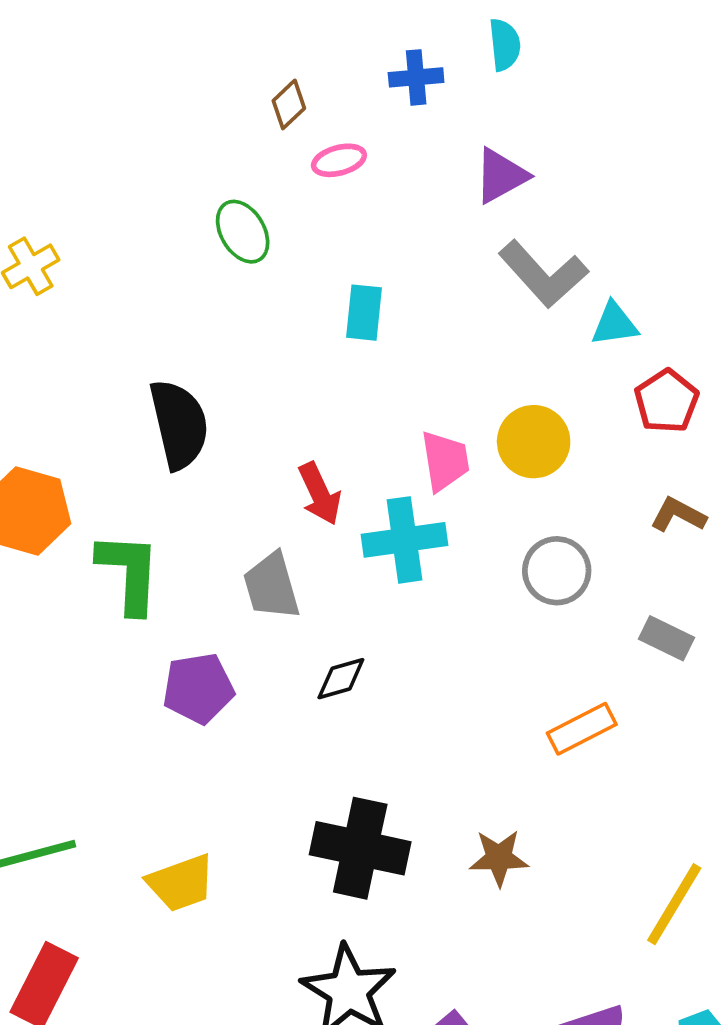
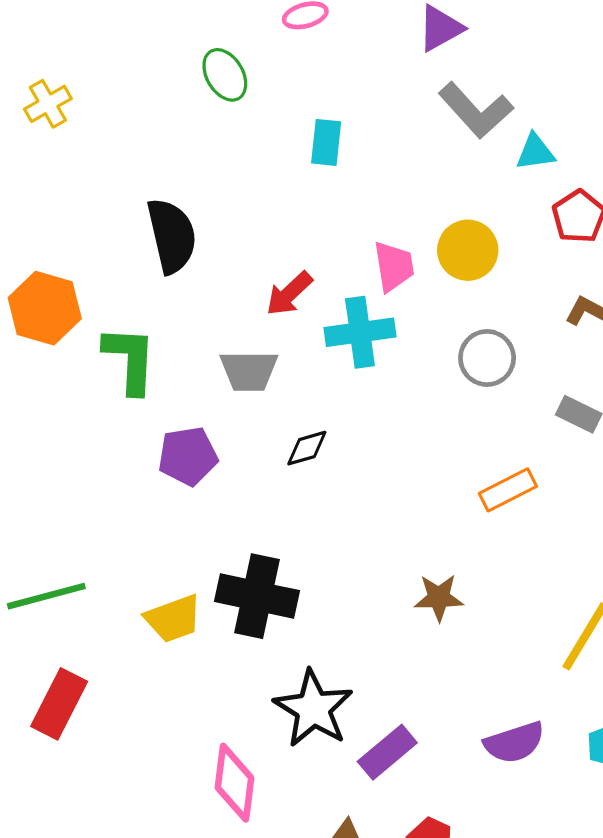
red arrow: (320, 494) -> (289, 294), turned 72
gray trapezoid: (272, 586) -> (249, 371), turned -74
black cross: (360, 848) -> (257, 596), moved

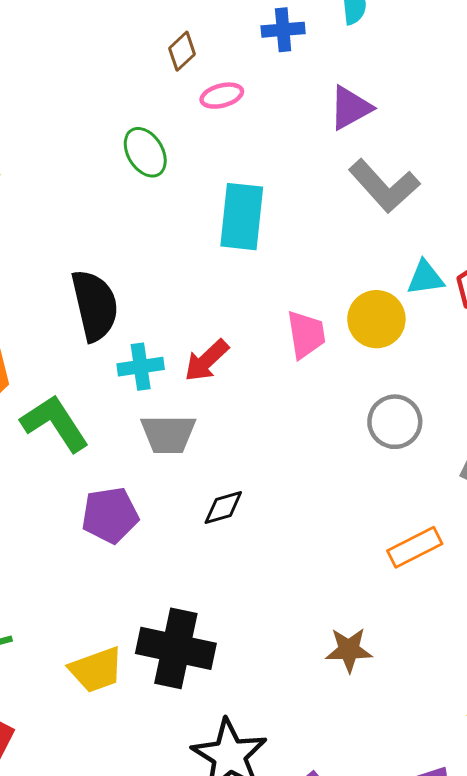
cyan rectangle: (326, 142) -> (242, 217), size x1.5
cyan triangle: (535, 152) -> (425, 278), moved
cyan cross: (360, 332) -> (141, 367), moved, size x0.7
green L-shape: (130, 360) -> (55, 423), turned -36

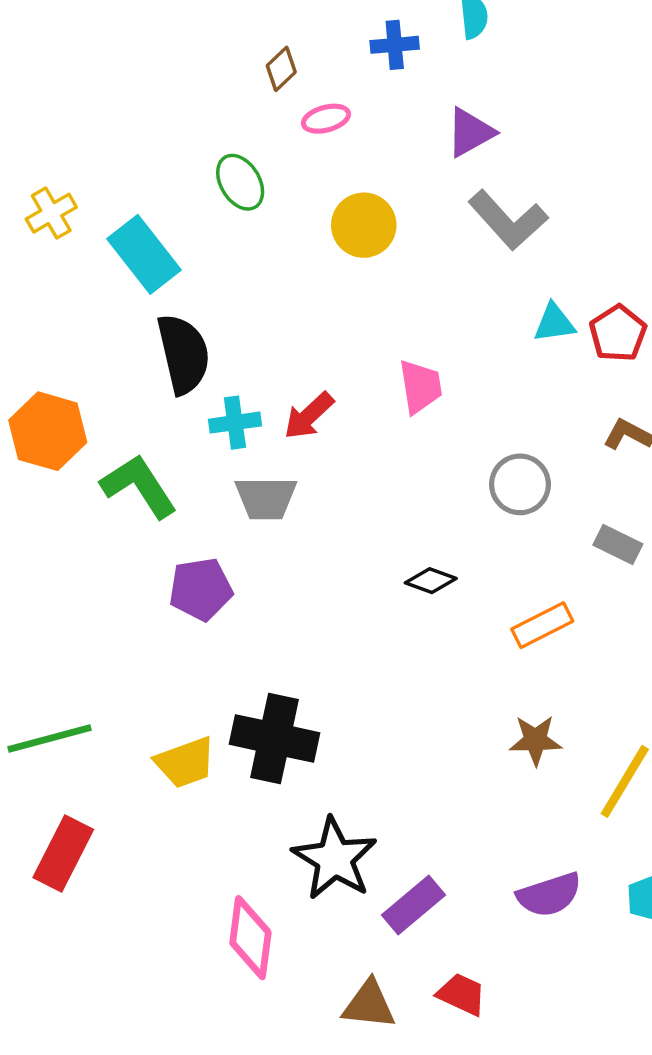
cyan rectangle: (242, 217) -> (144, 254), moved, turned -44
yellow circle: (376, 319) -> (364, 225), moved
black diamond: (223, 507) -> (431, 581), moved, turned 36
brown star: (349, 650) -> (535, 740), moved

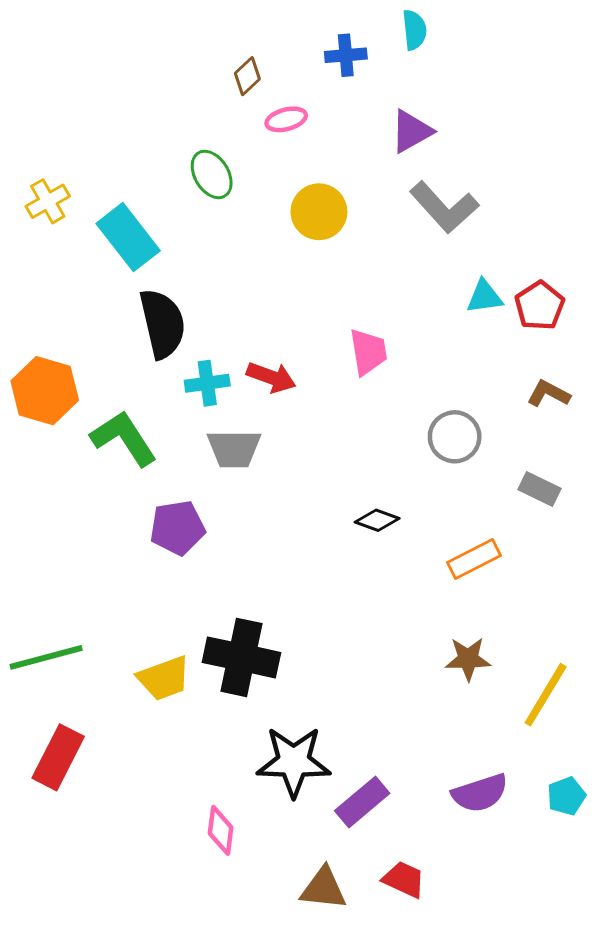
red arrow: (309, 416) -> (271, 377), turned -117
black star: (335, 859) -> (294, 762), turned -30
pink diamond: (250, 938) -> (221, 830), size x0.7

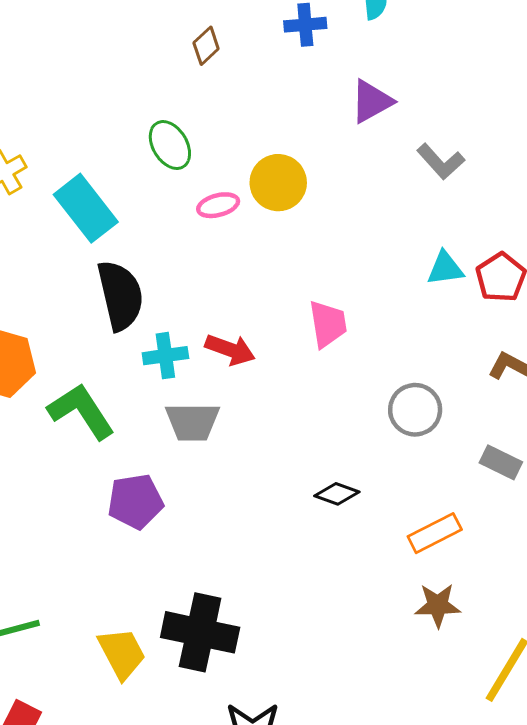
pink ellipse: (286, 119) -> (218, 205), moved
gray L-shape: (444, 207) -> (441, 162), moved, size x0.7
brown star: (468, 659) -> (438, 605), moved
yellow trapezoid: (164, 678) -> (122, 653), turned -98

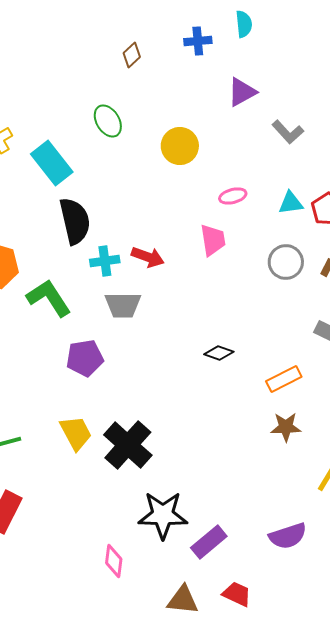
pink ellipse: (218, 205) -> (233, 196), moved
gray circle: (415, 410) -> (286, 262), moved
black cross: (200, 632) -> (128, 445), turned 30
yellow trapezoid: (122, 653) -> (76, 433), moved

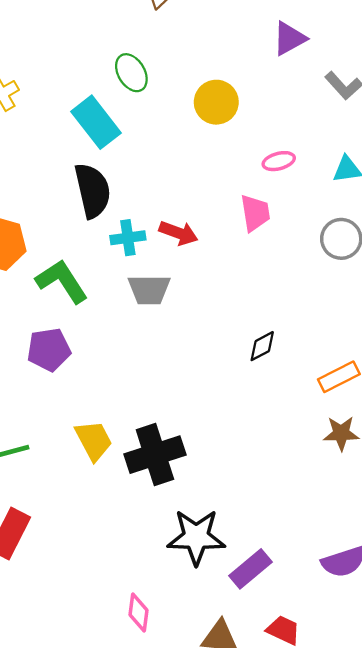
cyan rectangle: (52, 163) -> (96, 122), moved
black diamond: (219, 353) -> (262, 346), turned -48
purple pentagon: (85, 358) -> (49, 350), moved
black cross: (128, 445) -> (155, 455), turned 30
pink diamond: (114, 561) -> (138, 612), moved

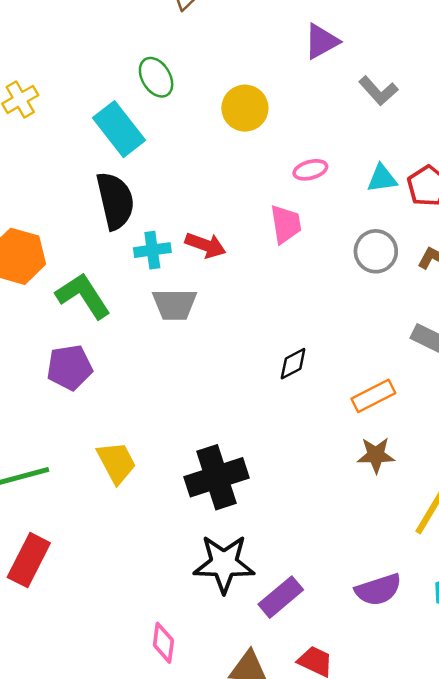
black cross: (155, 455) -> (217, 477), moved

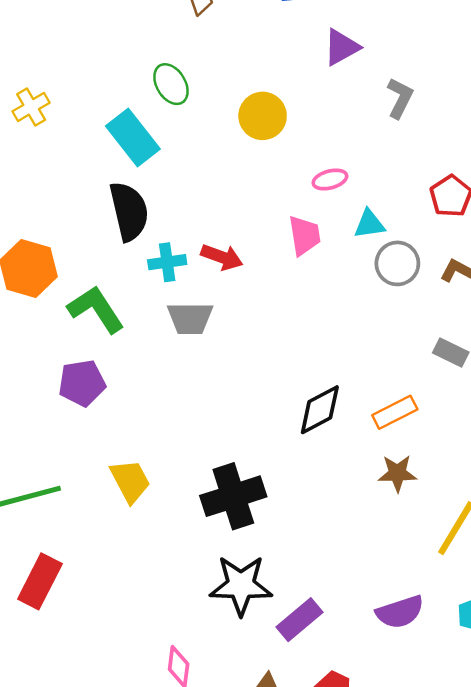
gray L-shape: (378, 91) -> (400, 98), turned -111
cyan triangle: (382, 178) -> (369, 224), moved
black diamond: (293, 364) -> (320, 410), moved, size x1.5

